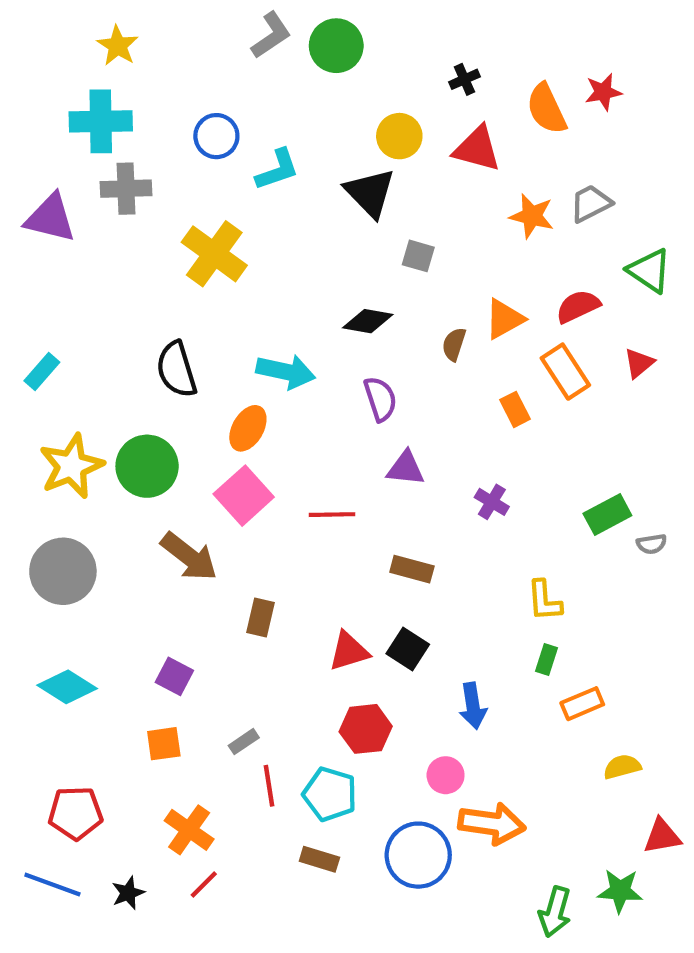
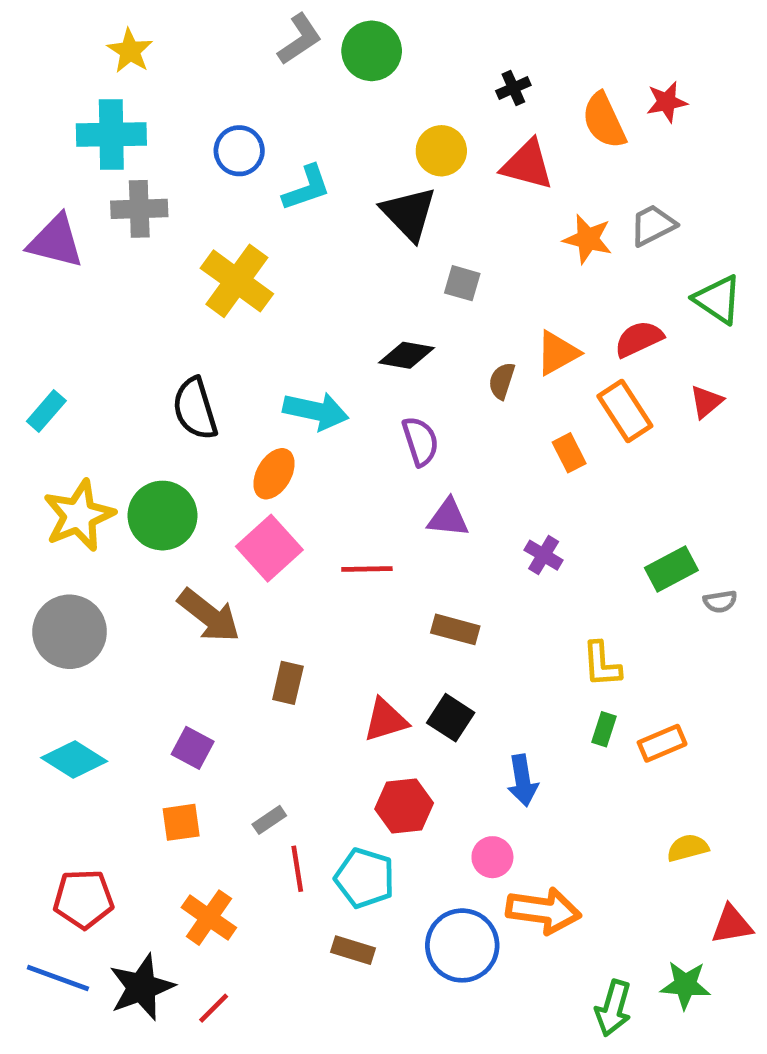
orange rectangle: (582, 704) -> (662, 743), moved
red line: (204, 885) -> (214, 1008), moved
black star: (128, 893) -> (142, 987), size x1.8

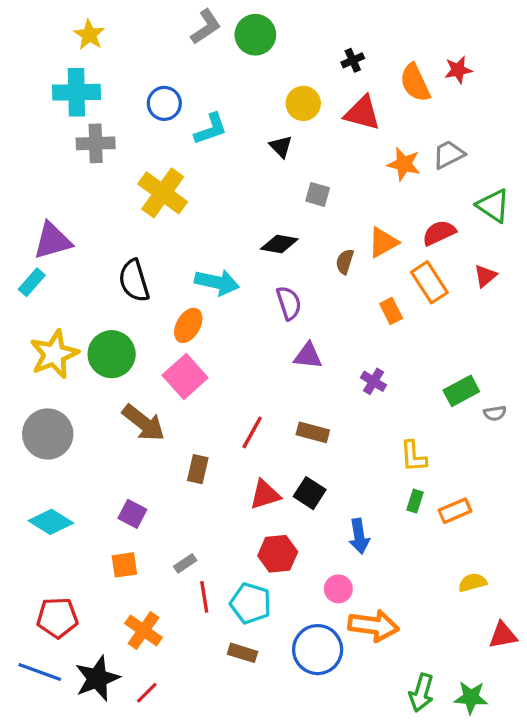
black triangle: (409, 213) -> (281, 147), size x0.6
purple triangle: (56, 241) -> (53, 241), moved, turned -30
red line: (367, 569) -> (252, 432), moved, turned -60
green star: (685, 985) -> (471, 697), moved

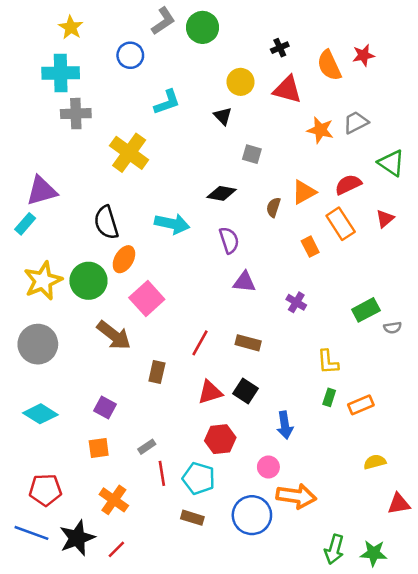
blue circle: (164, 103) -> (130, 55), moved
orange ellipse: (188, 325) -> (124, 259), moved

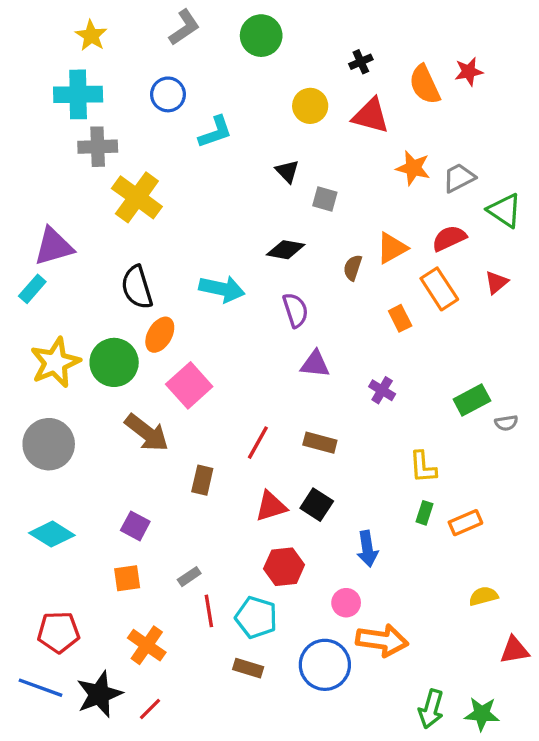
gray L-shape: (163, 21) -> (184, 27), moved
blue circle: (130, 55) -> (168, 94), moved
black triangle: (223, 116) -> (287, 171), moved
gray trapezoid: (356, 122) -> (459, 178), moved
yellow cross: (129, 153) -> (137, 197), moved

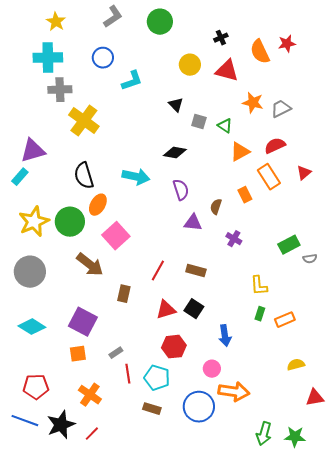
green triangle: (505, 210) -> (225, 126), moved, size x0.7
brown semicircle: (353, 268) -> (216, 207), moved
purple square: (135, 526) -> (83, 322), size x1.6

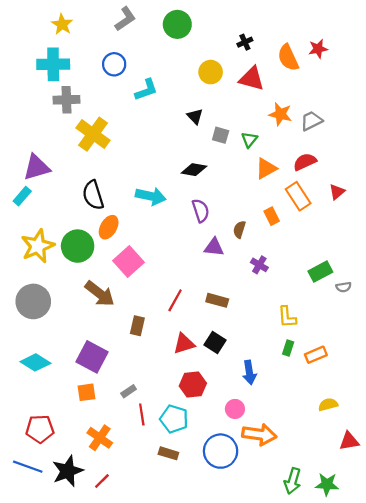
green triangle: (225, 126) -> (249, 140), turned 35

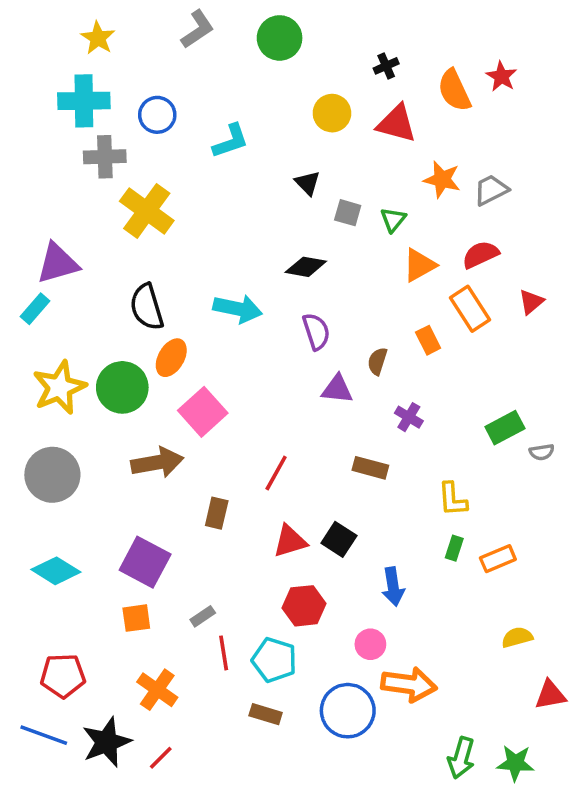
red star: (318, 49) -> (501, 76), turned -30
blue circle: (114, 64) -> (157, 115), moved
brown arrow: (100, 294) -> (157, 463), turned -48
brown rectangle: (217, 300) -> (370, 468), moved

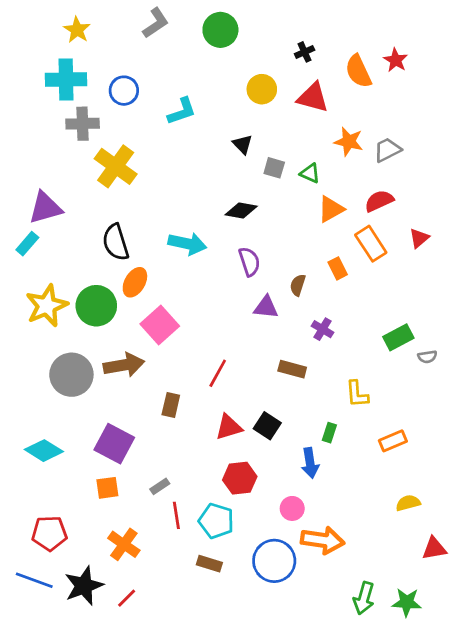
green triangle: (393, 220) -> (310, 173), turned -45
gray circle: (52, 475) -> (71, 375), moved
green rectangle: (454, 548) -> (329, 433), moved

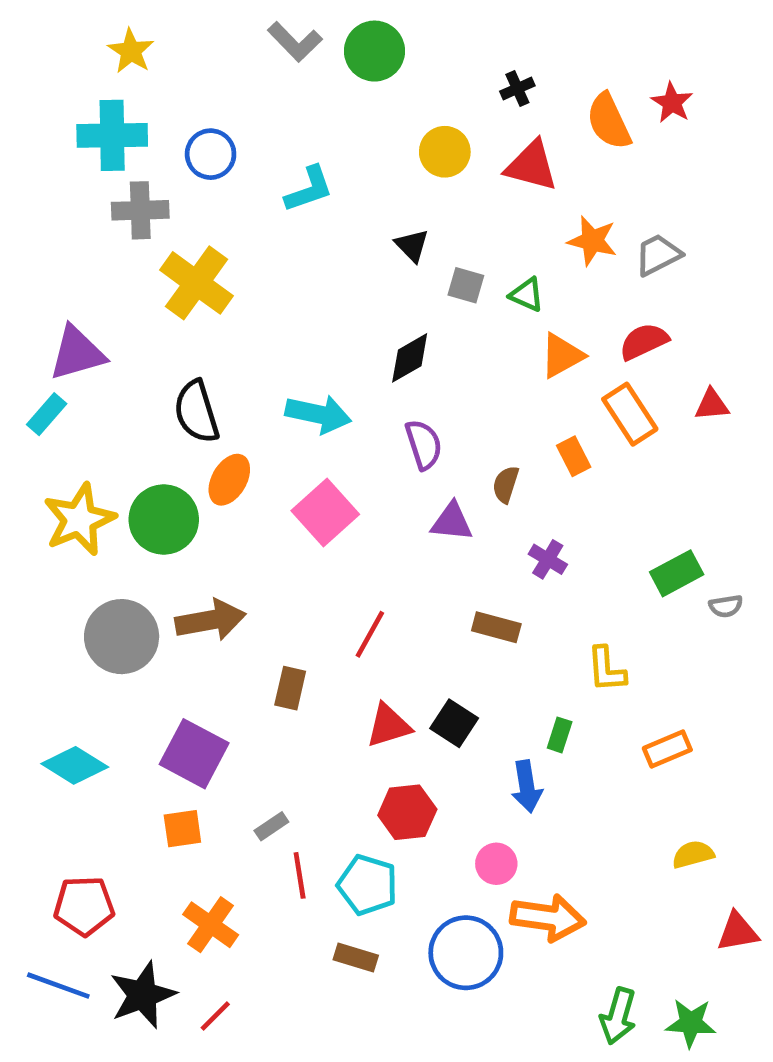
gray L-shape: (156, 23) -> (295, 42), moved, turned 80
black diamond: (241, 211) -> (410, 358), turned -40
red triangle: (419, 238) -> (712, 405), turned 35
pink square: (160, 325) -> (325, 512), moved

